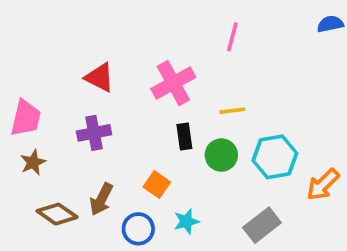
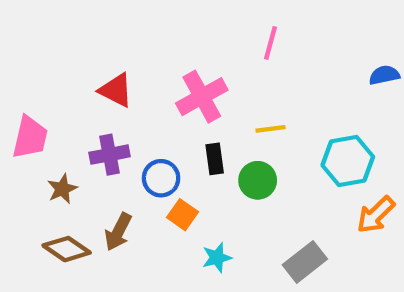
blue semicircle: (330, 24) -> (384, 75), moved
cyan hexagon: (275, 157) -> (348, 161), moved
brown star: (33, 162) -> (62, 189), moved
blue circle: (138, 229) -> (161, 178), moved

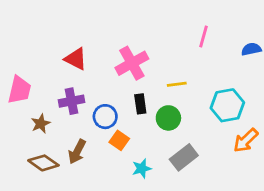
pink line: (271, 43) -> (204, 36), moved
gray rectangle: (305, 262) -> (184, 157), moved

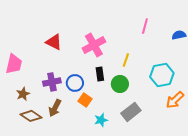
yellow line: (177, 84) -> (126, 60), turned -64
purple cross: (71, 101) -> (52, 82), moved
brown star: (41, 124) -> (23, 94), moved

